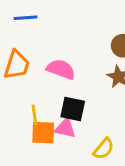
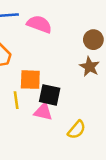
pink semicircle: (61, 69) -> (39, 24), moved
orange square: (43, 133) -> (30, 80), moved

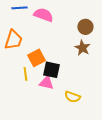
orange square: (30, 80) -> (36, 58), turned -30
yellow semicircle: (77, 130) -> (72, 97), turned 70

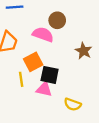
pink semicircle: (43, 15) -> (43, 34), moved
brown circle: (85, 27) -> (57, 20), moved

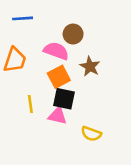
brown star: (83, 51) -> (90, 66), moved
orange square: (33, 62) -> (59, 77), moved

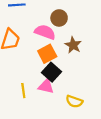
black square: (64, 99) -> (51, 72), turned 30
yellow line: (30, 104) -> (23, 91), moved

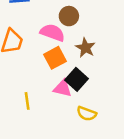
black square: (51, 72) -> (76, 79), moved
pink triangle: (46, 86) -> (63, 88), moved

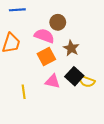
black square: (76, 79) -> (74, 76), moved
yellow semicircle: (87, 114) -> (87, 81), moved

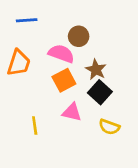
black square: (74, 76) -> (100, 92), moved
yellow semicircle: (87, 81) -> (109, 127), moved

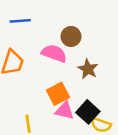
orange square: (64, 80) -> (58, 94), moved
black square: (100, 92) -> (88, 112), moved

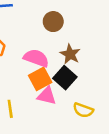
pink semicircle: (54, 53) -> (36, 58), moved
black square: (88, 112) -> (65, 78), moved

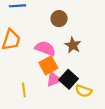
black square: (65, 78) -> (69, 79), moved
pink triangle: (47, 96) -> (54, 79), turned -35

